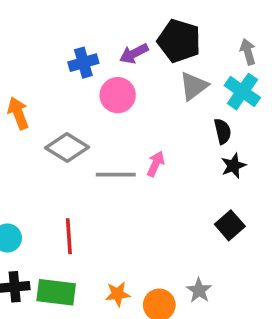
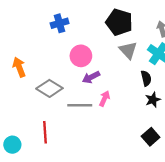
purple arrow: (134, 54) -> (91, 77), moved
blue cross: (83, 63) -> (60, 23), moved
gray triangle: (194, 86) -> (128, 50), turned -36
red line: (69, 236) -> (45, 132), moved

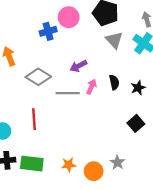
blue cross: (60, 23) -> (48, 31), moved
pink circle: (81, 56) -> (69, 17), moved
black semicircle: (146, 78) -> (114, 82), moved

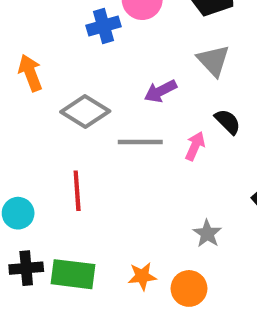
gray triangle: (114, 40) -> (213, 61), moved
black semicircle: (114, 82) -> (228, 122), turned -32
pink arrow: (91, 87) -> (195, 146), moved
gray star: (117, 162) -> (207, 234), moved

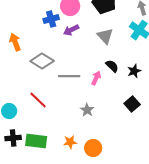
purple arrow: (160, 91) -> (71, 30), moved
red line: (77, 191) -> (38, 100), turned -42
gray star: (207, 234) -> (87, 110), moved

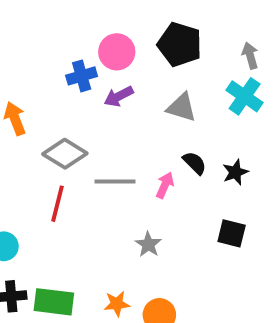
gray triangle: (105, 36) -> (182, 107), turned -30
red line: (38, 100) -> (57, 204), moved, turned 60
black square: (132, 104) -> (232, 233), turned -35

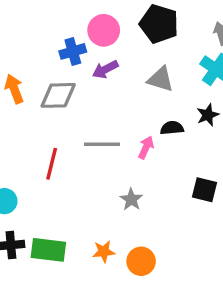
gray diamond: (65, 154) -> (58, 95), moved, turned -33
black semicircle: (195, 163) -> (172, 128), turned -50
black star: (235, 172) -> (208, 115), moved

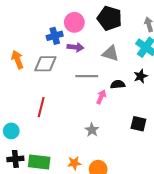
purple arrow: (105, 69) -> (75, 47), turned -147
gray line: (102, 144) -> (87, 76), moved

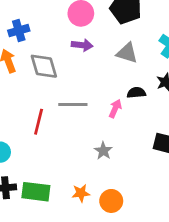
blue cross: (55, 36) -> (19, 31), moved
gray diamond: (45, 64) -> (44, 66), turned 75
gray line: (87, 76) -> (73, 105), moved

